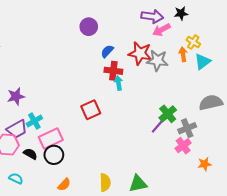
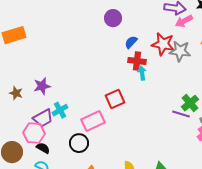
purple line: (158, 125) -> (181, 114), turned 66
pink rectangle: (51, 138) -> (93, 121), moved
black semicircle: (30, 154) -> (43, 148), moved

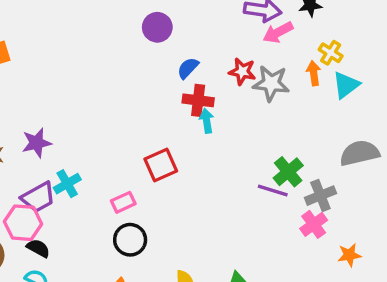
red star: (163, 44) -> (242, 71), size x0.7
pink rectangle: (93, 121) -> (123, 202), size x0.6
black circle: (79, 143) -> (130, 240), moved

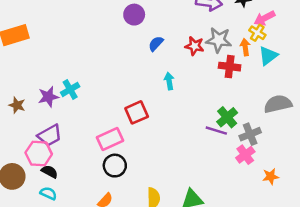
pink arrow: (278, 32) -> (265, 18), moved
gray star: (271, 83) -> (219, 40), moved
red cross: (198, 100) -> (230, 67), moved
cyan cross: (67, 184) -> (70, 89), moved
pink rectangle: (123, 202) -> (110, 139), size x1.5

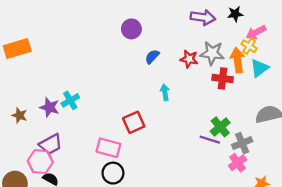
orange arrow: (245, 47) -> (238, 60), size x1.5
purple star: (48, 97) -> (50, 107), turned 30
pink rectangle: (110, 139) -> (108, 148), turned 40

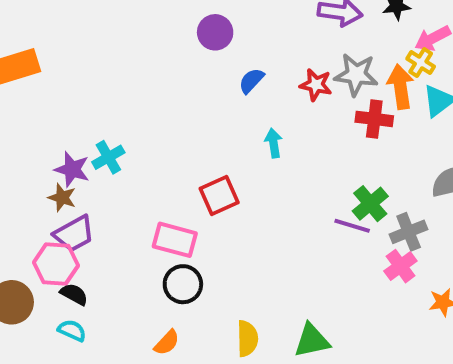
brown star: (20, 115) -> (62, 198), moved

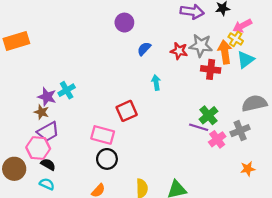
gray cross: (409, 232) -> (240, 131), moved
pink cross: (400, 266) -> (217, 139), moved

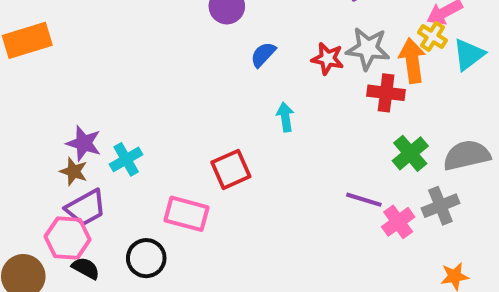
cyan triangle: (246, 60) -> (469, 55), moved
cyan cross: (67, 90) -> (126, 159), moved
green cross: (208, 115) -> (410, 153), moved
black circle: (107, 159) -> (146, 258), moved

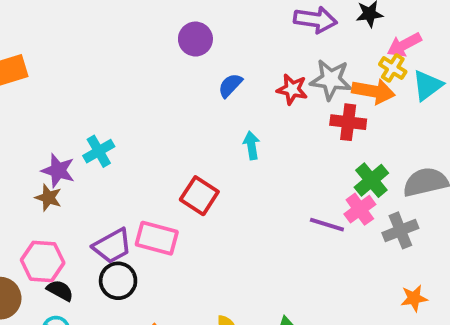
orange arrow: (412, 61) -> (373, 91), turned 108
cyan cross: (126, 159) -> (99, 151), moved
red square: (231, 169) -> (199, 196), turned -33
purple trapezoid: (86, 208) -> (112, 246), moved
pink cross: (398, 222) -> (360, 209), moved

